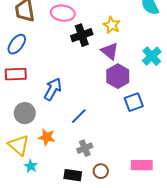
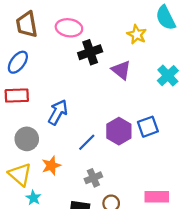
yellow star: (112, 25) -> (137, 34), moved
purple hexagon: (118, 76) -> (119, 131), moved
orange star: (47, 137) -> (51, 166), turned -30

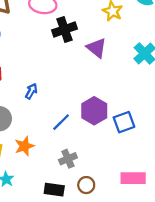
blue arrow: (58, 112) -> (31, 91), size x0.6
blue square: (148, 127) -> (124, 122), moved

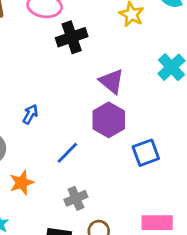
purple triangle: (97, 48) -> (112, 81), moved
purple hexagon: (94, 111) -> (109, 120), moved

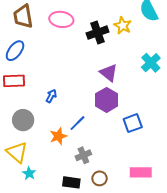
black cross: (72, 37) -> (98, 33), moved
orange star: (22, 183) -> (58, 136), moved

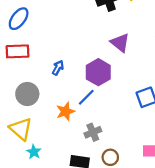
purple hexagon: (107, 100) -> (98, 72), moved

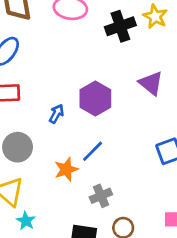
purple triangle: (120, 43) -> (151, 83), moved
purple hexagon: (98, 72) -> (95, 98), moved

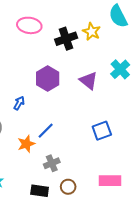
purple hexagon: (95, 98) -> (48, 79), moved

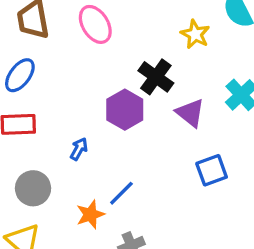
pink ellipse: (29, 25) -> (95, 24), turned 50
black cross: (66, 39) -> (156, 77), moved, turned -35
blue square: (102, 131) -> (212, 170), moved

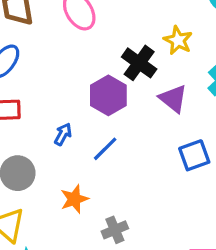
yellow star: (195, 34) -> (178, 40), moved
blue line: (121, 193) -> (105, 149), moved

